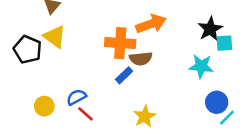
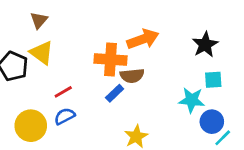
cyan square: (224, 43) -> (213, 80), moved
cyan star: (201, 66) -> (192, 100), moved
yellow circle: (44, 106) -> (31, 126), size x1.5
red line: (85, 114) -> (63, 92), moved, turned -72

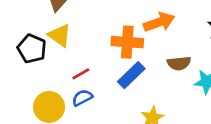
brown semicircle: (132, 76) -> (179, 63), moved
blue rectangle: (115, 93) -> (131, 75), size x1.5

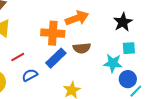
brown semicircle: (179, 63) -> (82, 48), moved
blue semicircle: (82, 98) -> (30, 75), moved

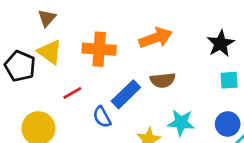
orange cross: (53, 33) -> (99, 49), moved
cyan star: (113, 63) -> (181, 123), moved
blue semicircle: (30, 75) -> (102, 117), moved, turned -91

